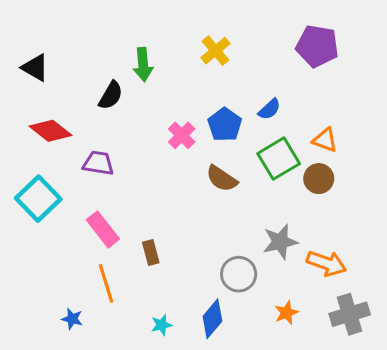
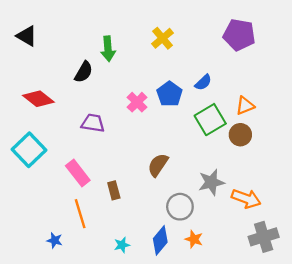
black triangle: (35, 68) -> (27, 36), moved
orange triangle: (325, 140) -> (245, 106), turned -42
purple trapezoid: (98, 163) -> (93, 123), moved
brown semicircle: (222, 179) -> (158, 165), moved, turned 90
orange star: (286, 313) -> (194, 239), moved, turned -30

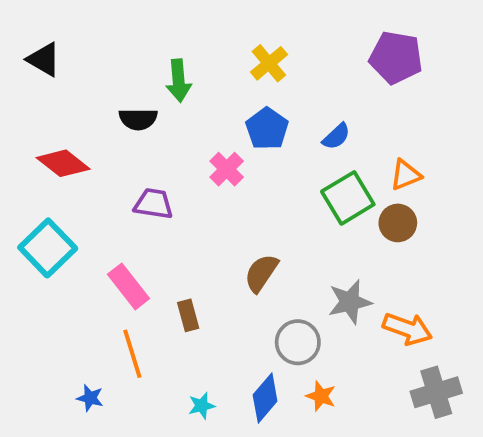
black semicircle: (84, 72) -> (138, 119), turned 60
blue pentagon: (170, 94) -> (267, 129), moved

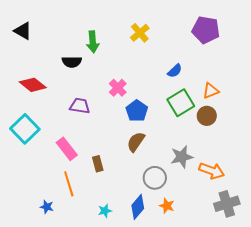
blue pentagon: (267, 129) -> (137, 111), moved

